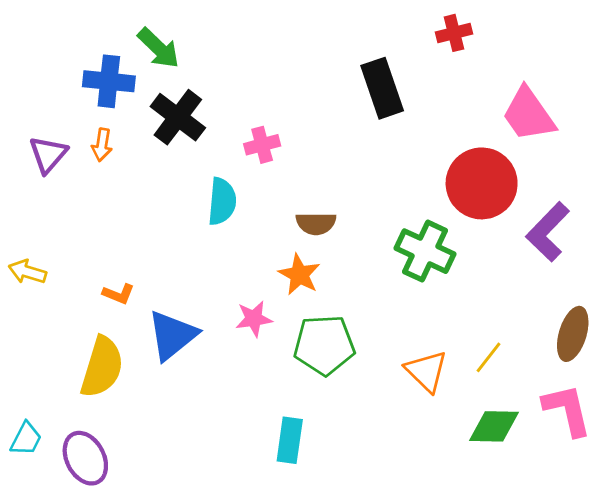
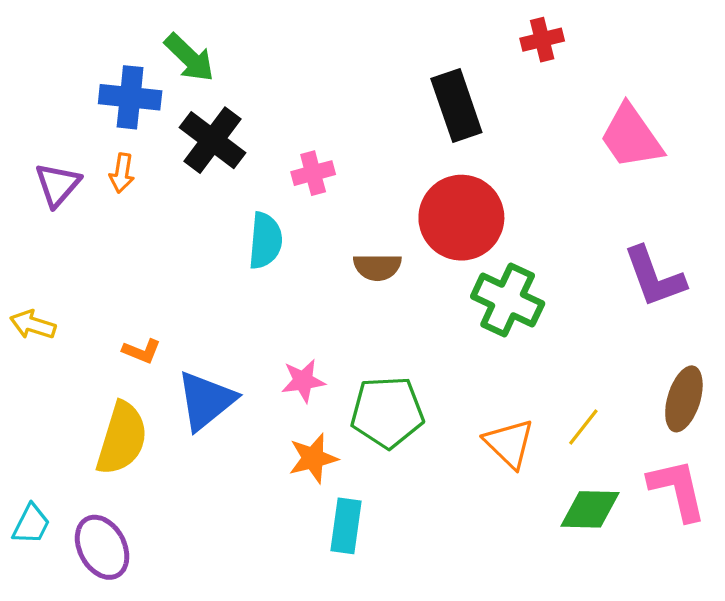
red circle: (482, 183) -> (461, 218), moved
purple L-shape: (548, 232) -> (654, 277), turned -64
orange star: (299, 275) -> (313, 458), moved, turned 30

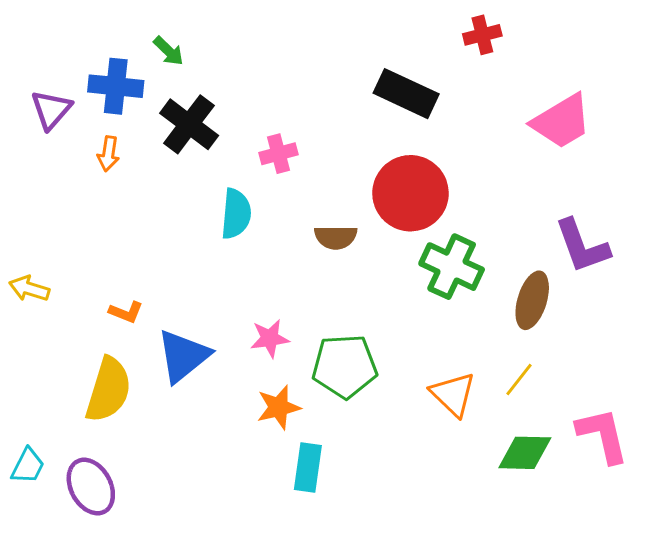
green arrow: (189, 58) -> (169, 51), size x0.7
black rectangle: (456, 105) -> (406, 94), turned -46
pink trapezoid: (631, 137) -> (562, 121), turned -86
purple triangle: (58, 185) -> (51, 110), moved
brown ellipse: (684, 399) -> (532, 300), moved

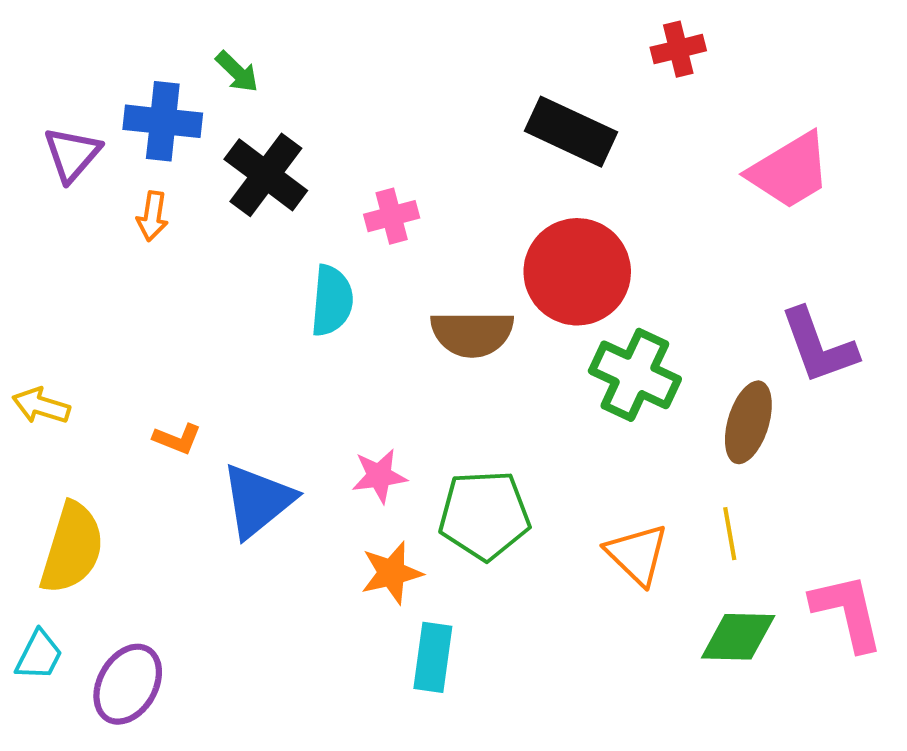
brown semicircle: (336, 237) -> (472, 334), size x1.4
yellow line: (519, 379) -> (730, 534), turned -48
yellow semicircle: (108, 390) -> (72, 548), moved
purple ellipse: (91, 487) -> (128, 684), turned 58

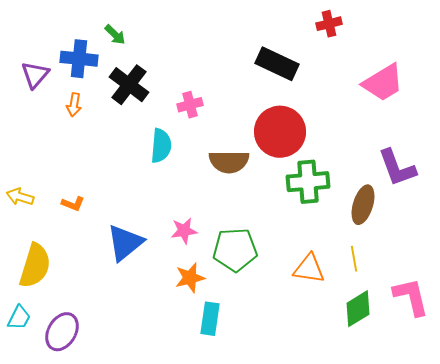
green cross: (635, 375) -> (308, 182), turned -30
orange L-shape: (177, 439) -> (73, 204), moved
orange triangle: (637, 554) -> (309, 269), turned -36
green diamond: (738, 637) -> (358, 309), turned -33

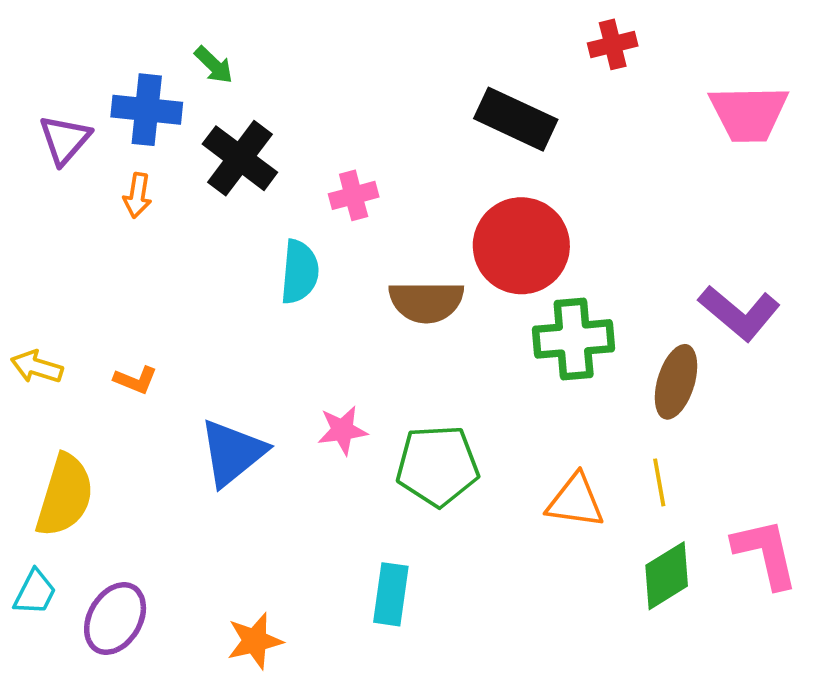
pink trapezoid: (383, 83) -> (749, 113), moved, turned 30
purple L-shape: (397, 168) -> (739, 313), turned -30
orange star: (190, 278) -> (255, 641), moved

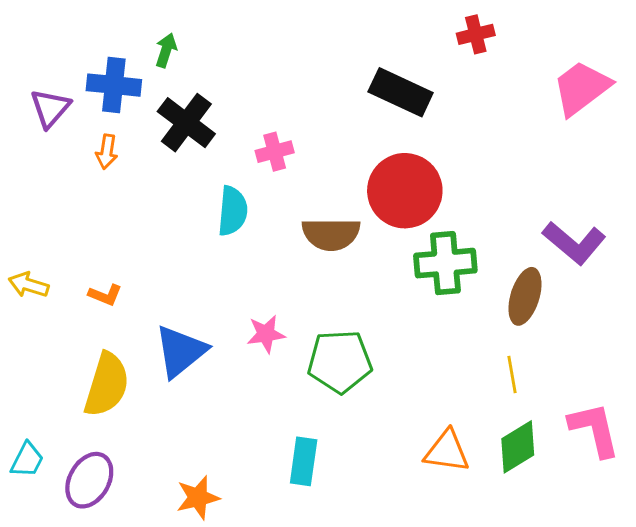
green arrow: (214, 65) -> (166, 50), turned -116
pink trapezoid: (749, 113) -> (581, 88), turned 144
yellow semicircle: (65, 495) -> (107, 385), moved
orange triangle: (575, 501) -> (447, 451), moved

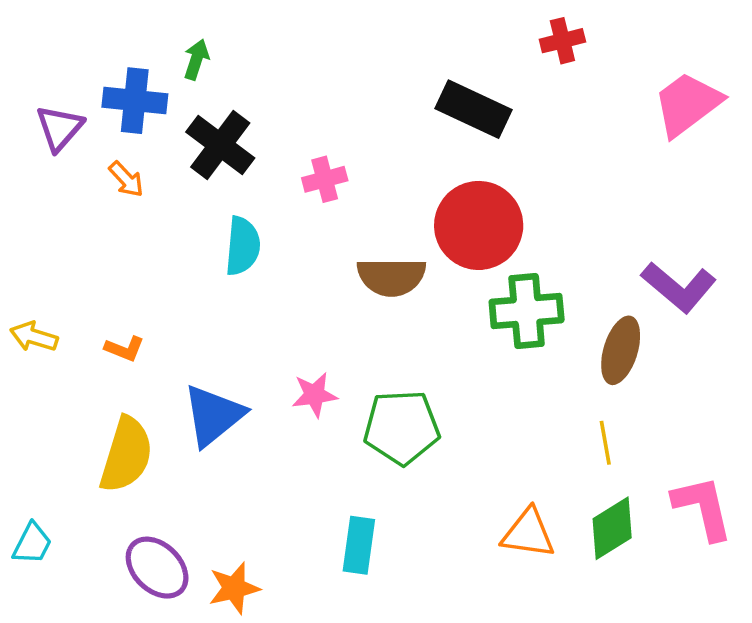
orange arrow: (107, 152) -> (126, 179), turned -52
cyan semicircle: (233, 211) -> (243, 246), moved
purple ellipse: (89, 480) -> (157, 568), moved, turned -76

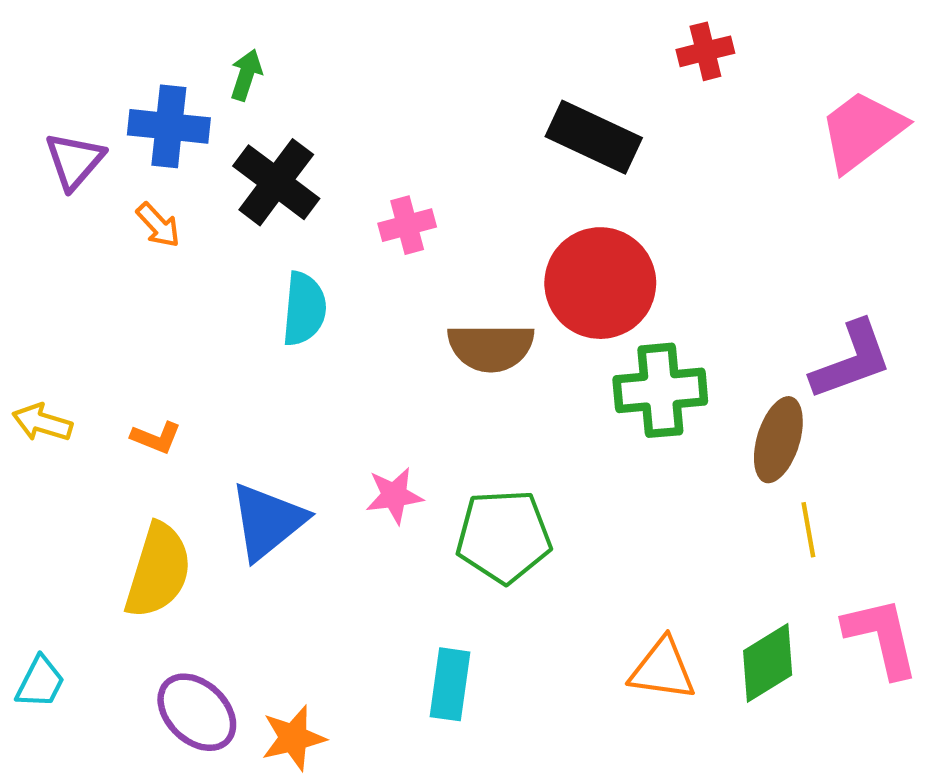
purple L-shape: (679, 287) -> (851, 360), turned -60
yellow line: (605, 443) -> (808, 530), moved

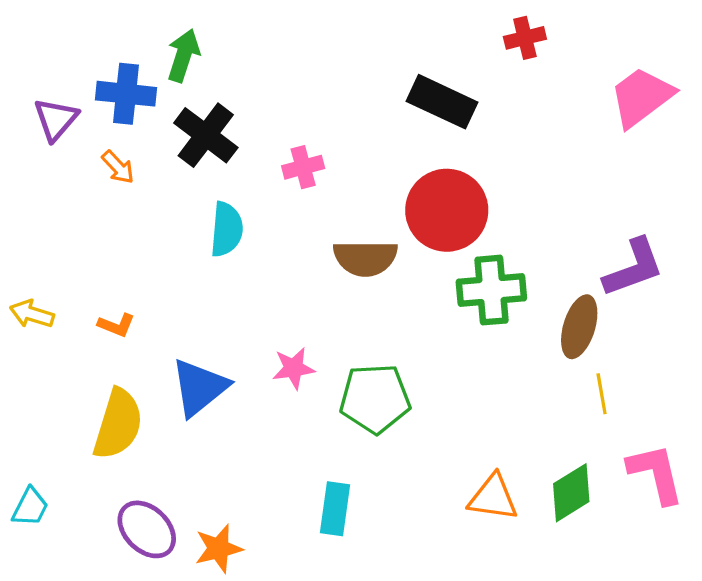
green arrow: (246, 75) -> (183, 55), size x1.4

